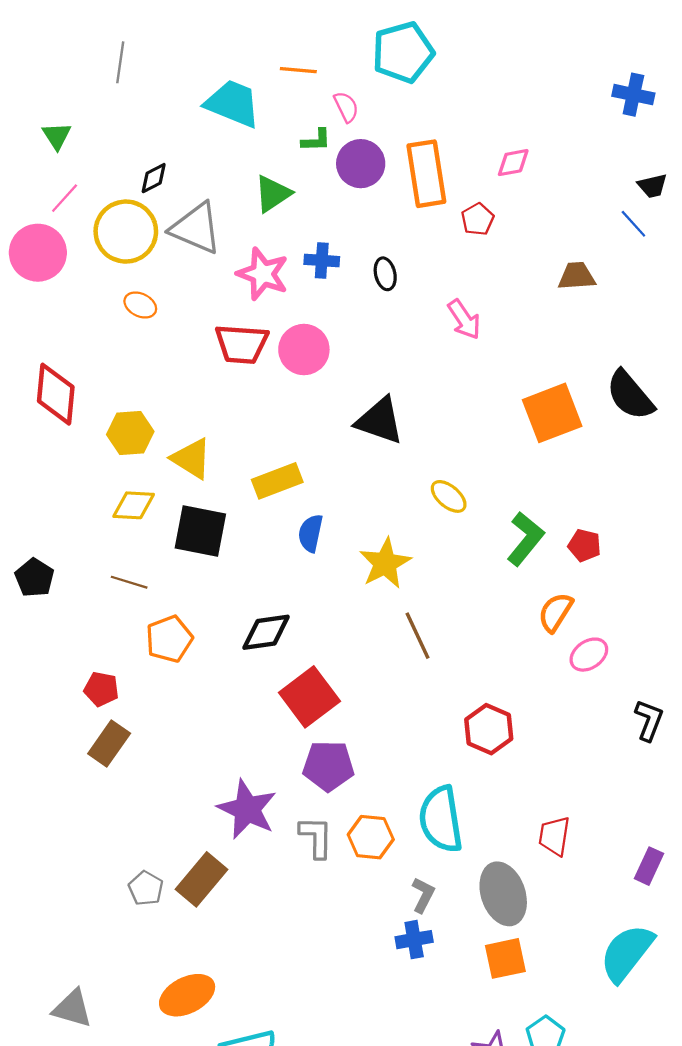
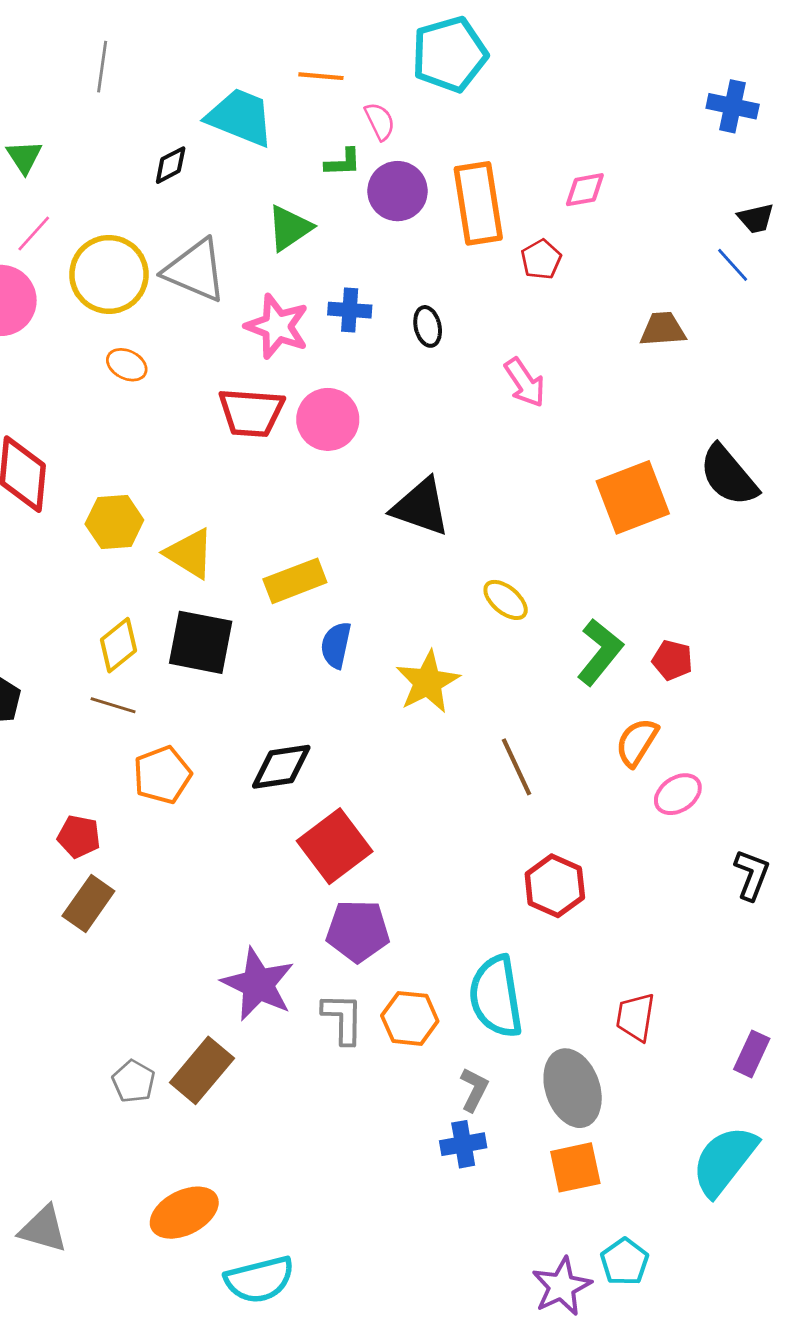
black diamond: (154, 178) -> (171, 165), moved
yellow diamond: (134, 505) -> (119, 645), moved, turned -42
brown line: (417, 636) -> (516, 767), moved

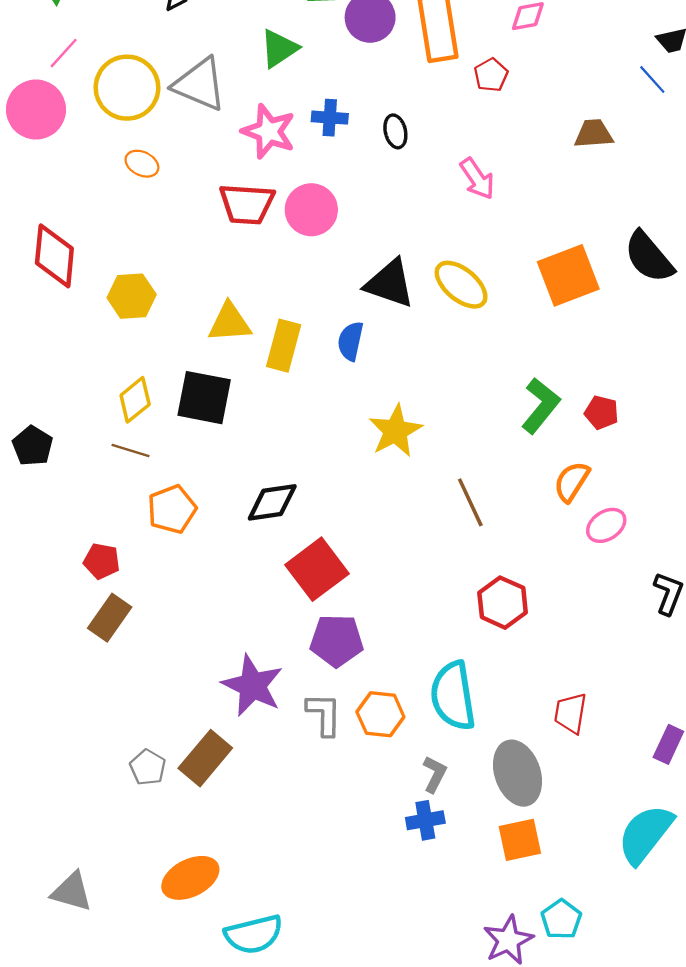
yellow triangle: (190, 553) -> (230, 323), moved, turned -36
yellow rectangle: (295, 581) -> (284, 346), turned -54
yellow ellipse: (506, 600) -> (461, 285), moved, size x1.4
blue semicircle: (336, 645) -> (350, 341), moved

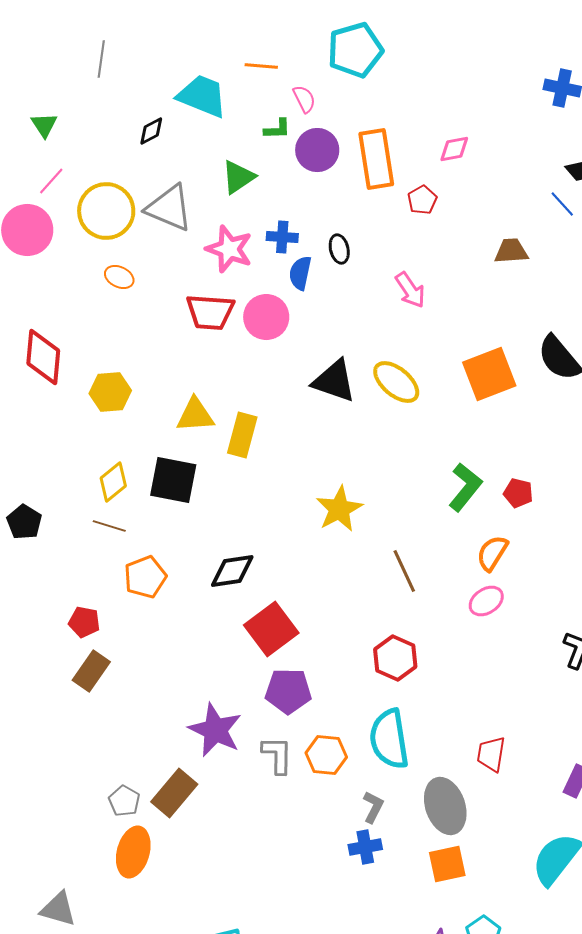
blue semicircle: (350, 341) -> (300, 273), moved
pink ellipse: (606, 525) -> (486, 601), moved
red hexagon: (503, 603) -> (395, 658), moved
orange ellipse: (190, 878) -> (133, 852), moved, turned -48

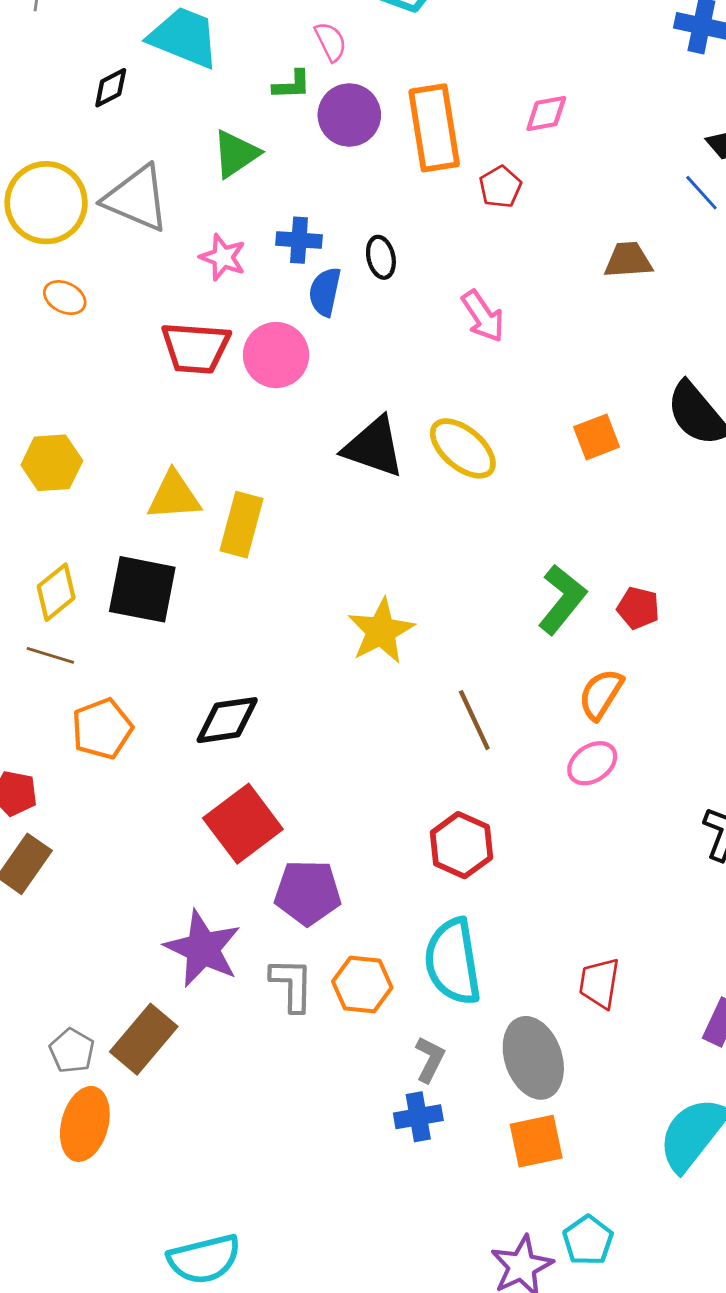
pink star: (229, 249) -> (223, 257), size x0.7
orange square: (489, 374) -> (597, 437), size x0.6
red square: (271, 629) -> (243, 824), moved

